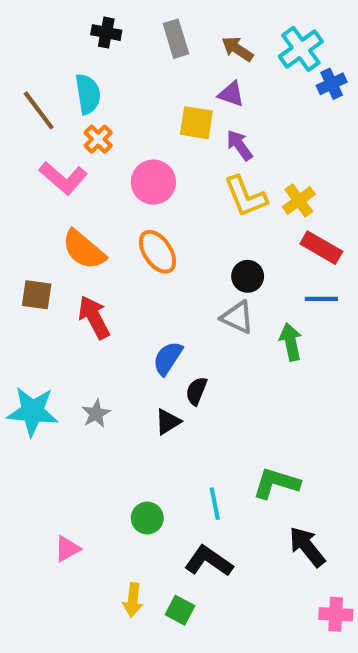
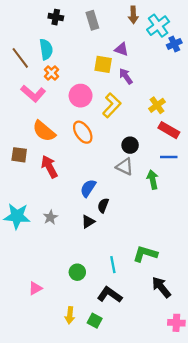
brown arrow: (237, 49) -> (133, 15), moved, turned -126
yellow L-shape: (246, 196) -> (112, 105), moved, turned -115

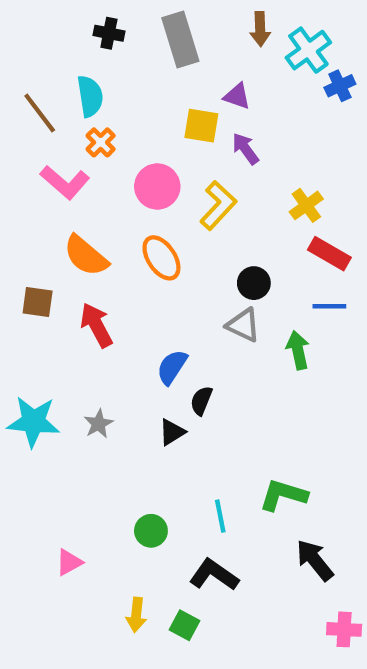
gray rectangle: (92, 20) -> (180, 40), size x1.4

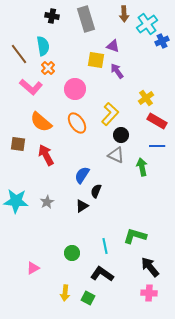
yellow L-shape: (218, 205) -> (110, 114), moved
pink cross: (344, 629) -> (149, 293), moved

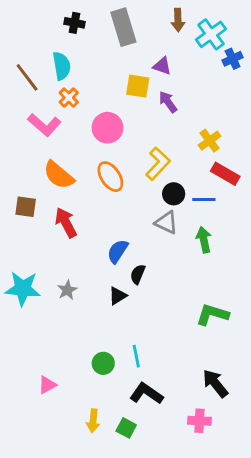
blue line: (157, 146) -> (204, 200), moved
green L-shape: (135, 236) -> (212, 314), moved
cyan line: (105, 246) -> (136, 356), moved
pink cross: (149, 293) -> (199, 421), moved

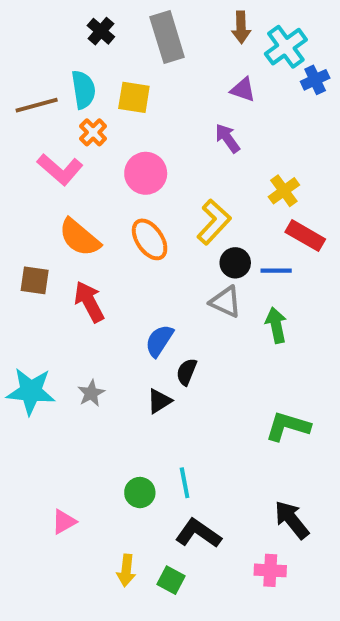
black cross: (75, 23) -> (101, 31), turned 30
purple triangle: (162, 66) -> (243, 90), moved
brown line: (27, 77) -> (37, 105), turned -68
yellow square: (138, 86) -> (134, 97), moved

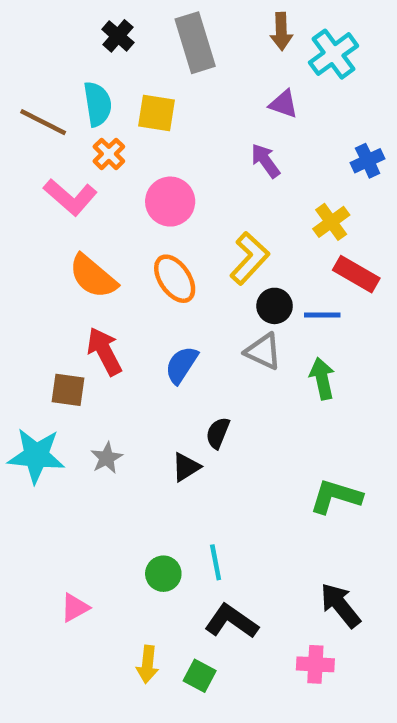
blue cross: (315, 80) -> (368, 161), moved
brown line: (37, 105) -> (43, 122), turned 42
brown square: (35, 280) -> (68, 390), moved
blue semicircle: (159, 341) -> (181, 365), moved

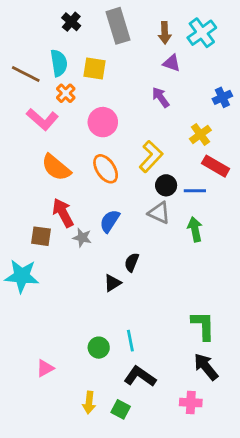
brown arrow: (281, 31) -> (165, 33), moved
gray star: (107, 458) -> (82, 238), moved, turned -30
green L-shape: (336, 496) -> (203, 326), moved, turned 72

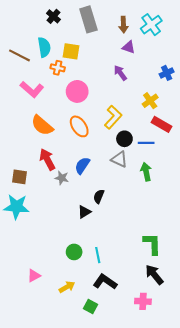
orange cross: (66, 93) -> (58, 68), moved, turned -32
brown square: (41, 236) -> (20, 177), moved
green circle: (99, 348) -> (74, 252), moved
yellow arrow: (89, 403) -> (67, 287), moved, turned -126

